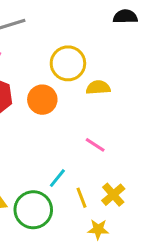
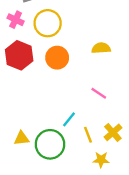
yellow circle: (68, 63) -> (48, 23), moved

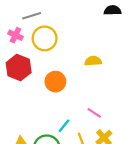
orange circle: (57, 58) -> (55, 82), moved
pink line: (99, 93) -> (94, 113), moved

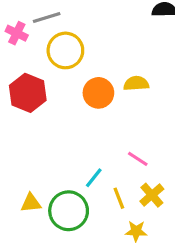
pink cross: (15, 35) -> (17, 33), moved
orange circle: (55, 82) -> (98, 93), moved

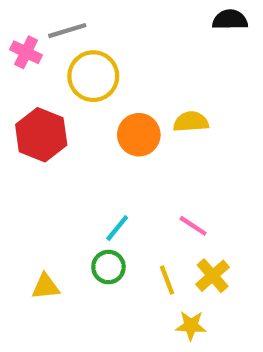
cyan line: (94, 178) -> (117, 228), moved
green circle: (69, 211) -> (108, 267), moved, size x0.6

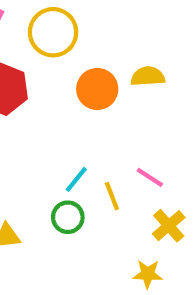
yellow line: (167, 280) -> (112, 196), moved

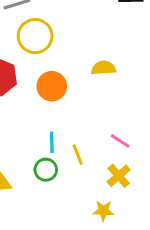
orange circle: (97, 89) -> (52, 86), moved
pink line: (150, 177) -> (120, 141), moved
cyan line: (76, 179) -> (52, 142), turned -40

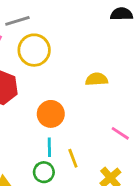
orange circle: (52, 86) -> (51, 114), moved
pink line: (120, 141) -> (120, 133), moved

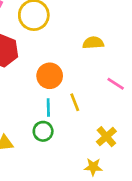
pink line: (120, 133) -> (116, 84), moved
yellow line: (73, 158) -> (75, 102), moved

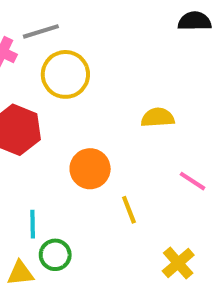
cyan line: (48, 107) -> (33, 224), moved
green circle: (43, 131) -> (55, 255), moved

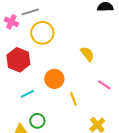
yellow semicircle: (158, 117) -> (87, 54), turned 56
cyan line: (33, 224) -> (27, 94), moved, turned 64

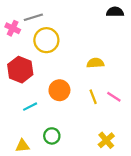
yellow semicircle: (87, 54) -> (95, 63), turned -56
yellow line: (73, 99) -> (93, 97), moved
green circle: (37, 121) -> (52, 136), moved

